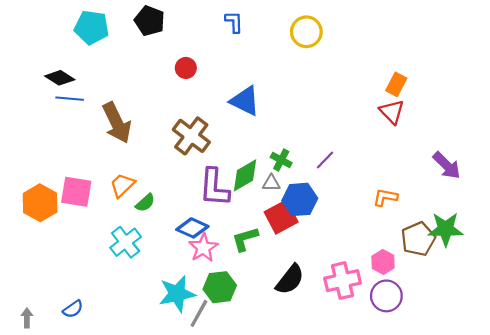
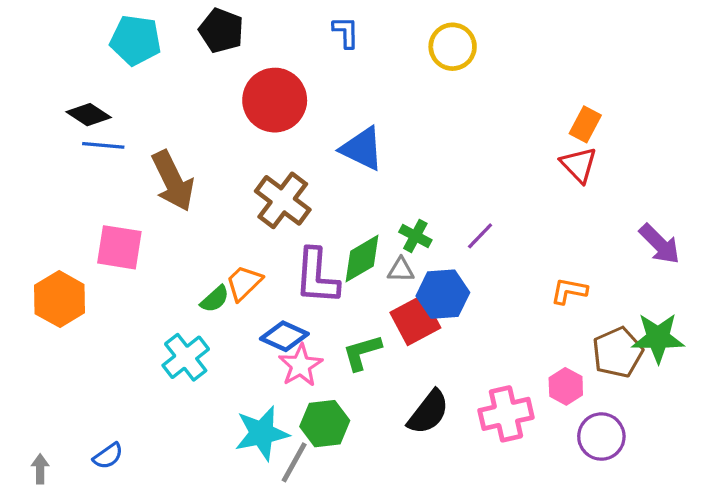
red circle: (186, 68) -> (275, 100), size x2.0
orange trapezoid: (122, 185) -> (244, 283), moved
pink square: (76, 192) -> (119, 247), moved
purple circle: (386, 296) -> (601, 437), moved

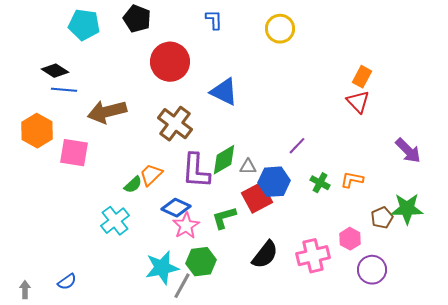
brown arrow: (173, 181) -> (107, 112), turned 102
green cross: (415, 236) -> (320, 183), moved
orange hexagon: (60, 299) -> (37, 131), moved
brown pentagon: (618, 352) -> (382, 218), size x0.7

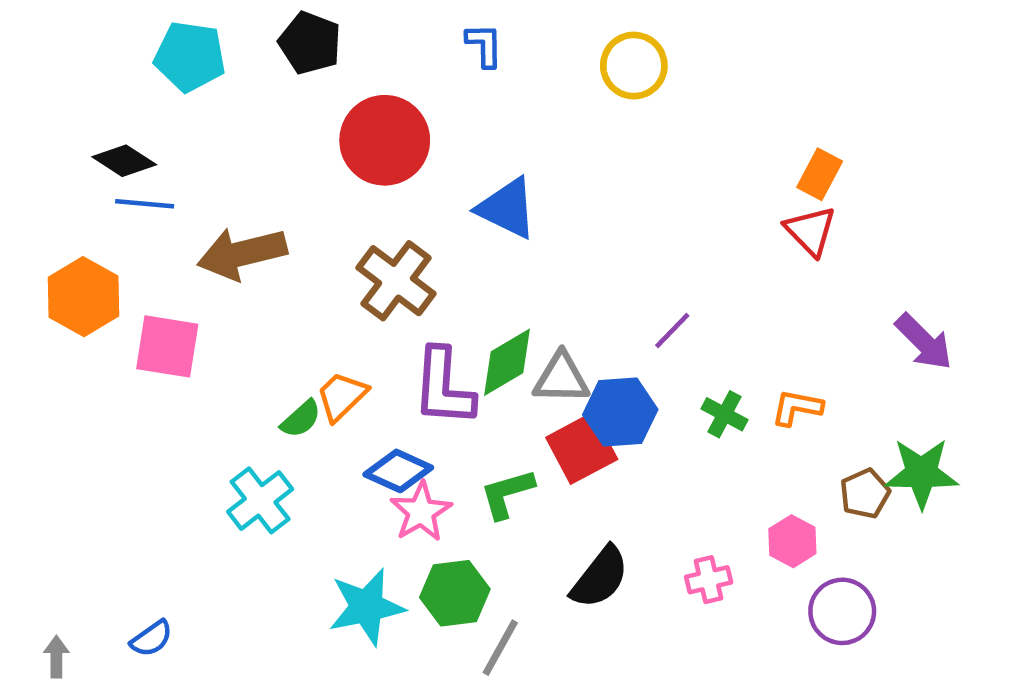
gray triangle: (248, 167) -> (561, 378), size x1.5
pink cross: (313, 256) -> (709, 580), size x0.6
gray line: (182, 286) -> (500, 648), moved

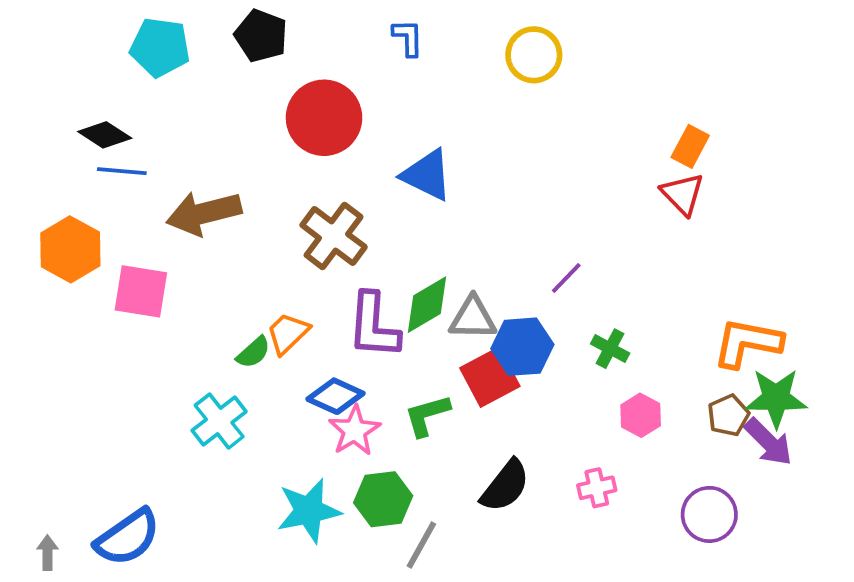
purple arrow: (924, 342) -> (768, 442), moved
orange L-shape: (797, 408) -> (747, 343), moved, size x1.6
pink hexagon: (792, 541) -> (641, 415), moved
blue semicircle: (151, 639) -> (128, 537), size x1.8

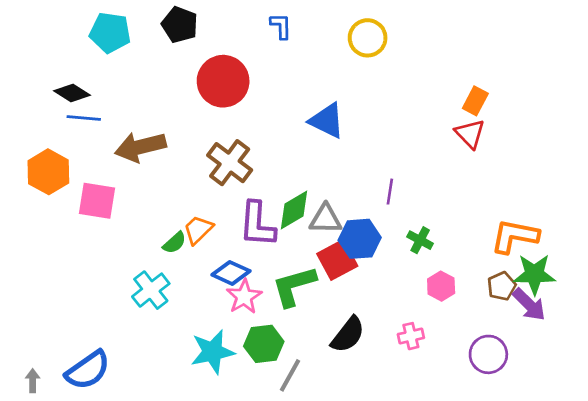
blue triangle: (427, 175) -> (327, 121), moved
purple line: (566, 278) -> (390, 192), turned -35
green L-shape: (427, 415) -> (294, 286), size x1.4

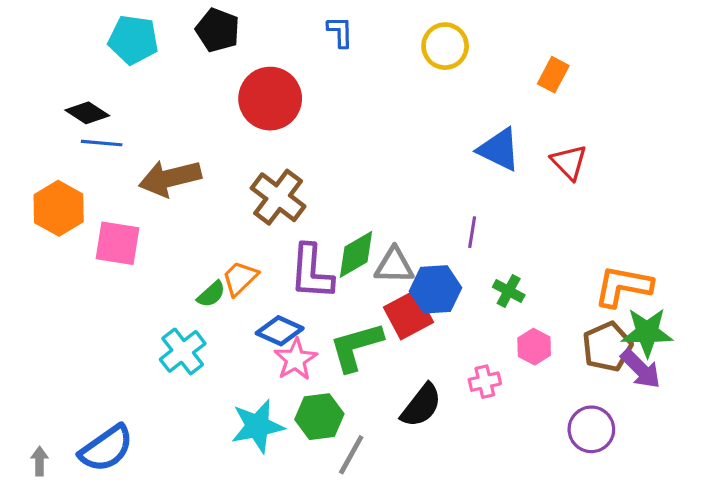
orange rectangle: (475, 101) -> (553, 75), moved
blue triangle: (327, 121) -> (499, 149), moved
brown pentagon: (502, 286) -> (607, 347), size x1.4
pink cross: (411, 336) -> (485, 382), moved

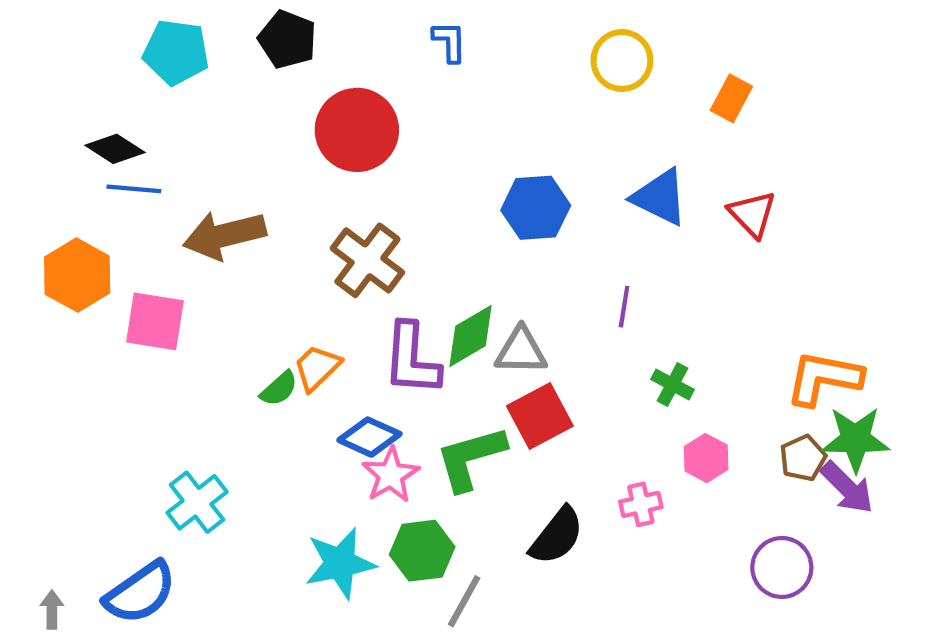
yellow circle: (445, 46) -> (622, 61), moved
blue hexagon: (436, 289) -> (536, 208), moved
brown pentagon: (607, 347) -> (803, 458), size x0.7
cyan cross: (183, 351) -> (197, 502), moved

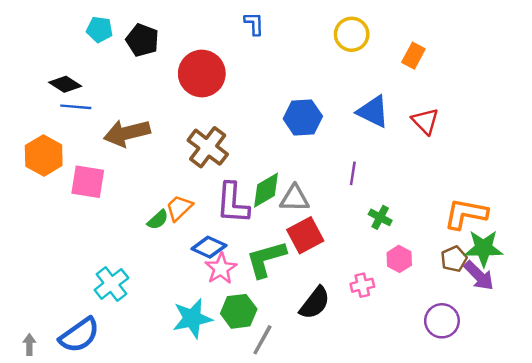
black pentagon: (287, 39) -> (142, 40), moved
cyan pentagon: (176, 52) -> (100, 30), size x0.7

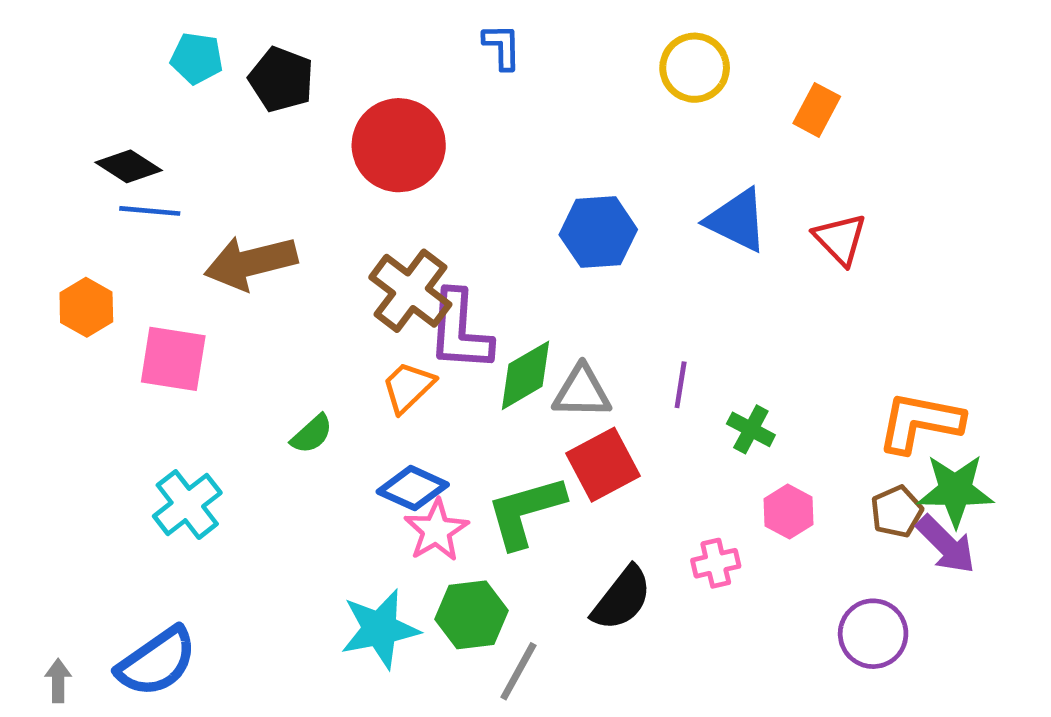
orange hexagon: (44, 156) -> (86, 307), size x0.7
purple line: (353, 173) -> (681, 385), moved
purple L-shape: (233, 203) -> (460, 331), moved
orange trapezoid: (179, 208) -> (408, 387), moved
cyan cross: (111, 284) -> (187, 505), moved

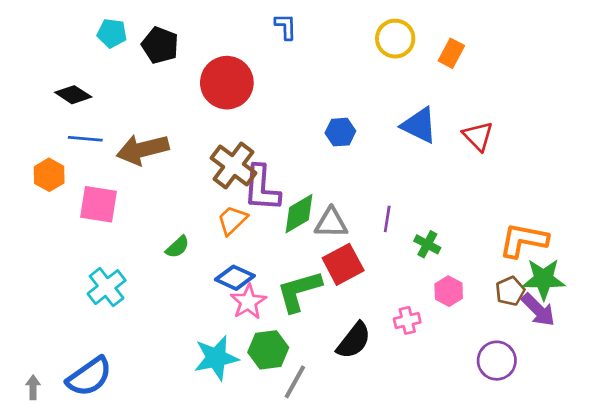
orange rectangle: (817, 110) -> (451, 53), moved
blue line: (150, 211) -> (85, 139), moved
blue hexagon: (598, 232) -> (340, 132), size x0.7

